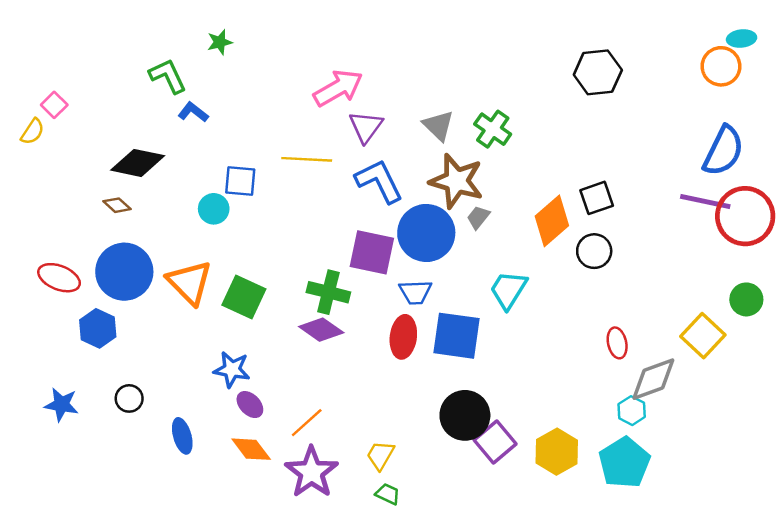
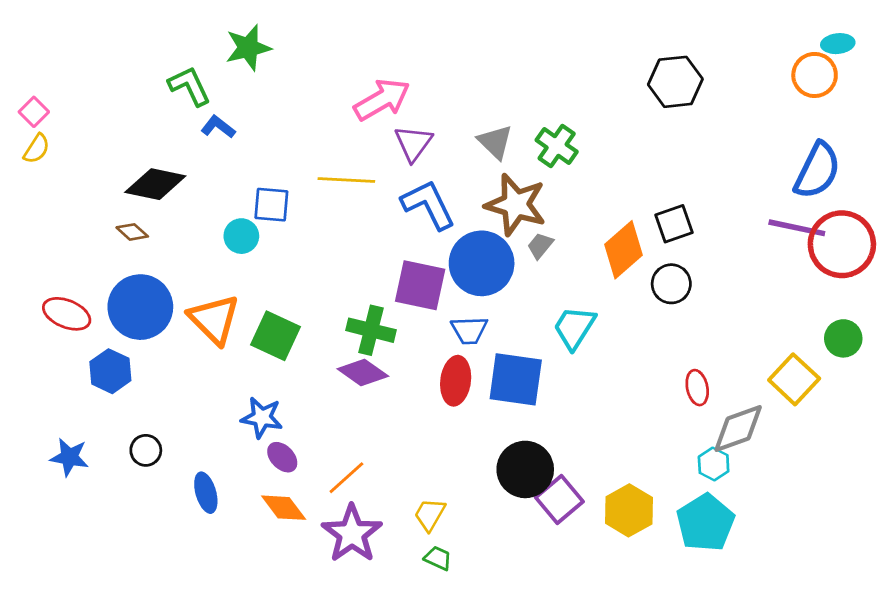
green star: (220, 42) -> (248, 48), size x1.6
pink square: (54, 105) -> (34, 112), moved

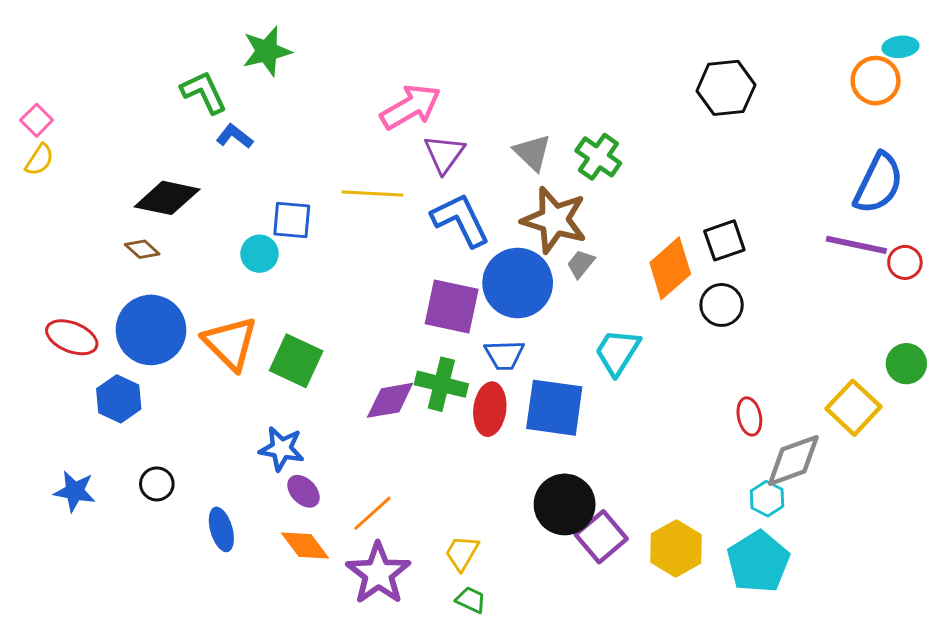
red circle: (842, 244) -> (905, 262), size x0.5
green cross: (371, 330) -> (441, 384), moved
purple diamond: (363, 373) -> (390, 400), turned -45

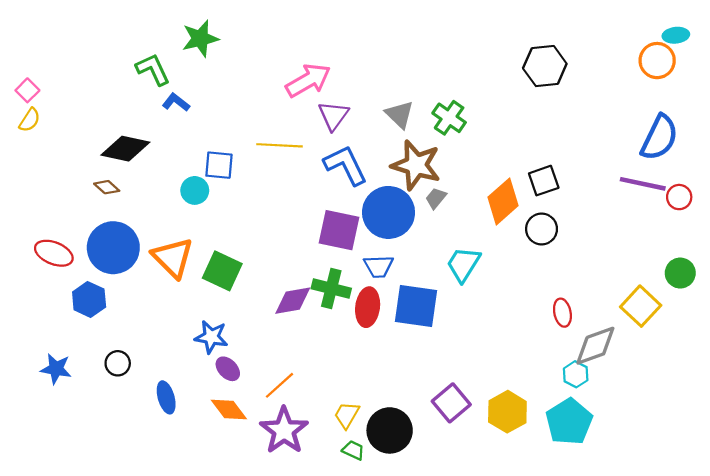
black circle: (565, 504) -> (390, 430), moved

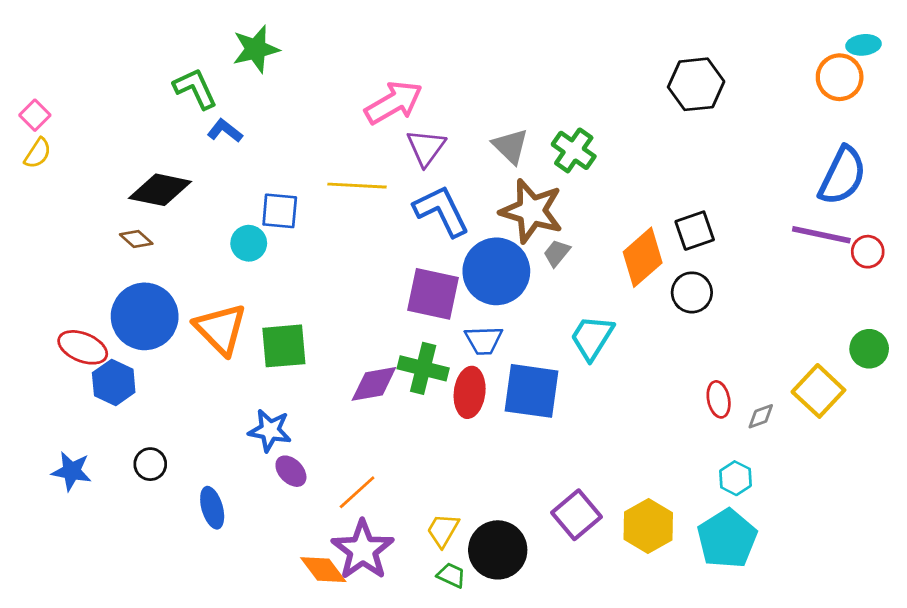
red ellipse: (54, 253) -> (83, 347), moved
green square: (222, 271) -> (284, 346), turned -30
gray diamond: (595, 346) -> (761, 416), moved, size x0.5
orange diamond: (229, 410) -> (323, 570), moved

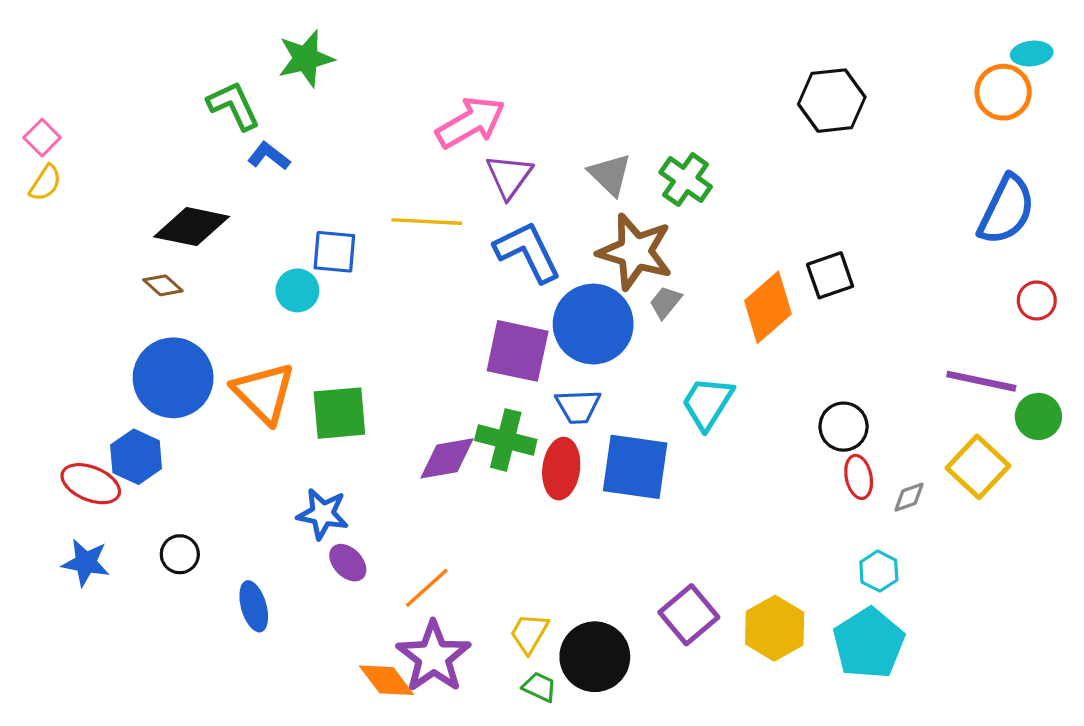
purple line: (821, 235) -> (981, 381), moved
black circle: (692, 292) -> (844, 427), moved
red ellipse: (83, 347) -> (91, 484), moved

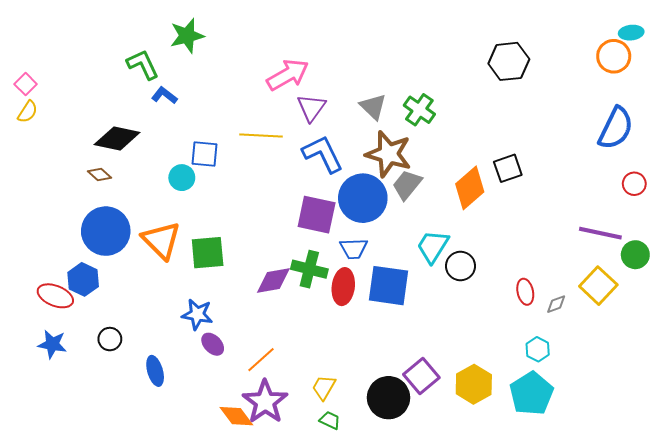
gray trapezoid: (665, 302) -> (407, 185), size x1.5
black circle: (844, 427) -> (460, 266), moved
black circle: (595, 657) -> (389, 398), moved

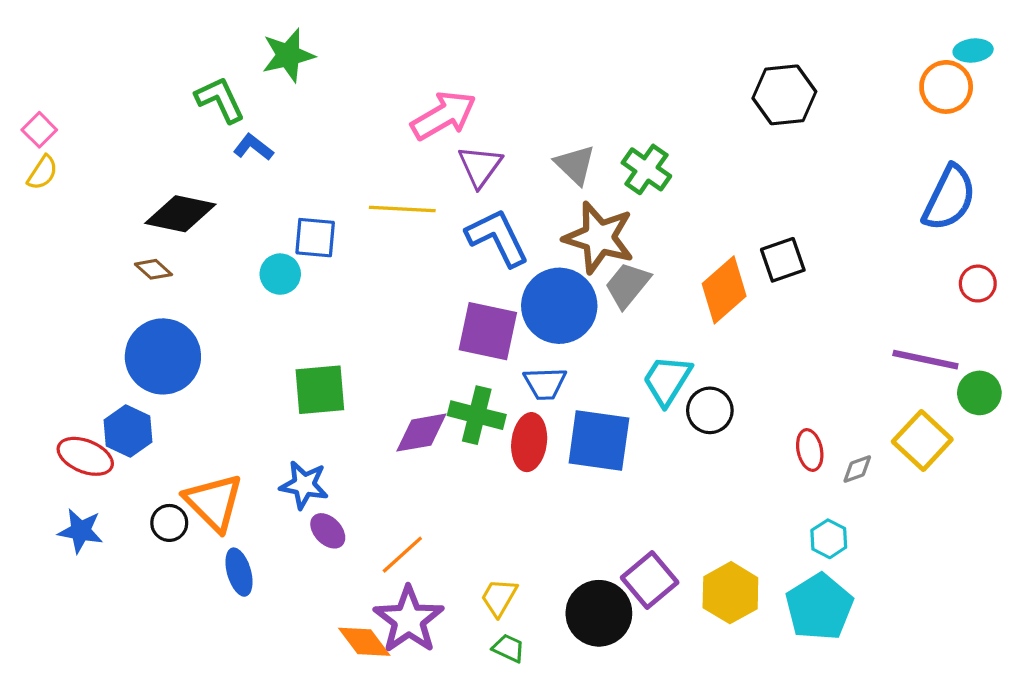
orange triangle: (161, 240) -> (214, 502), moved

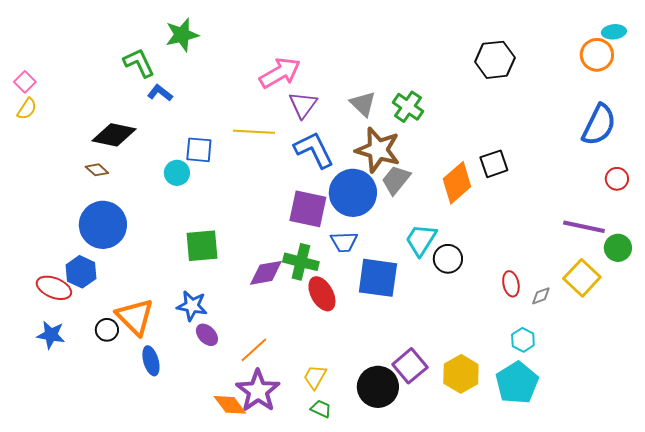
red ellipse: (529, 442) -> (322, 294), moved, turned -36

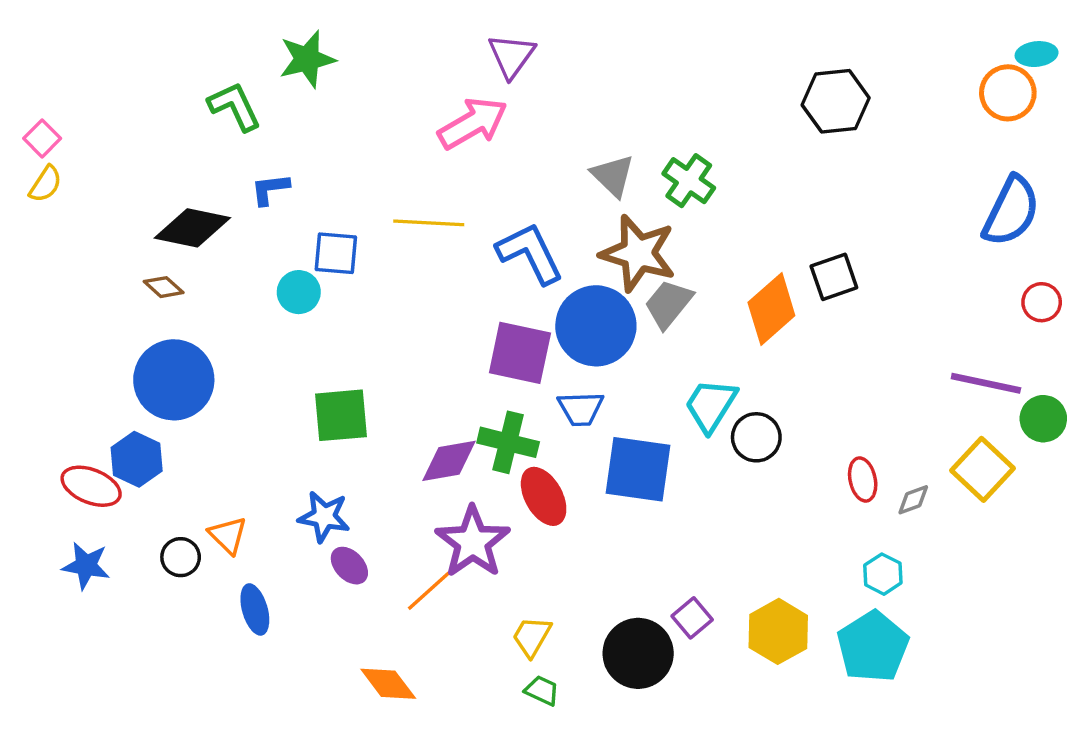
blue L-shape: (160, 93) -> (270, 189), moved, turned -45
purple triangle: (303, 105) -> (511, 56), moved
orange triangle: (135, 317) -> (228, 535), size x0.6
purple square: (410, 366) -> (692, 618), size x0.7
purple star: (258, 391) -> (473, 542), moved

